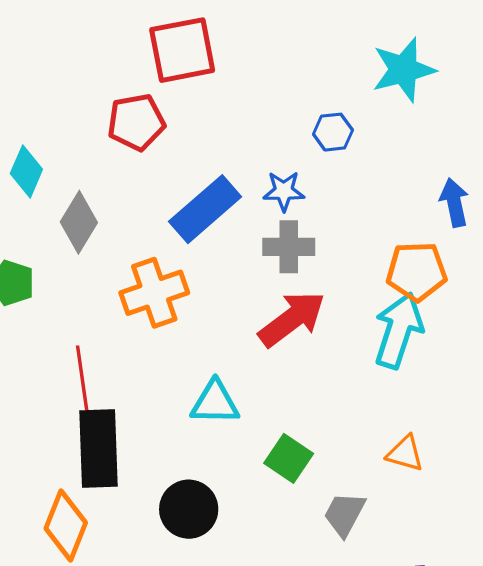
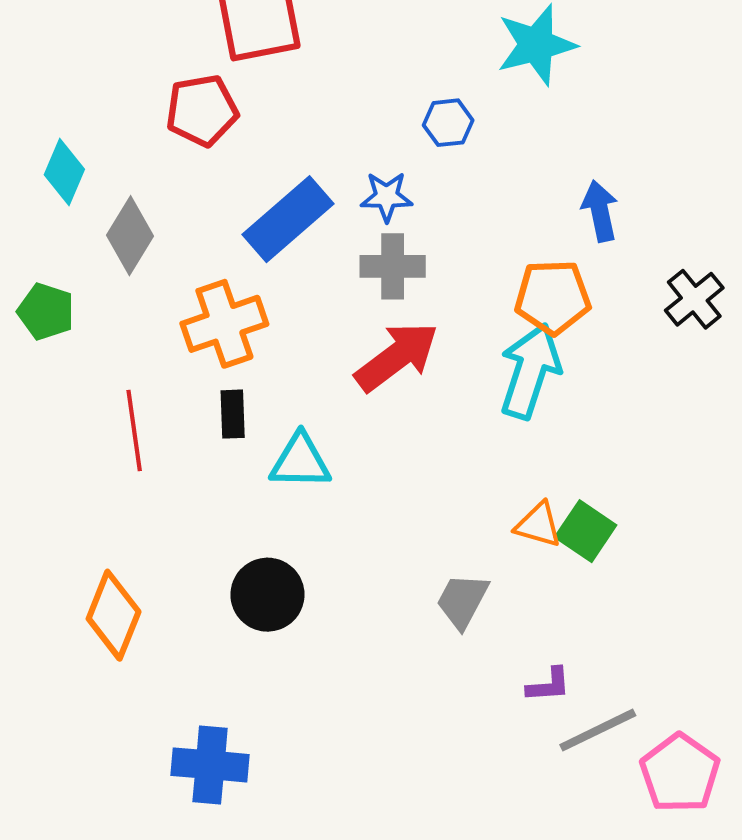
black rectangle: (99, 448) -> (233, 414), moved, size x0.5
green square: (289, 458) -> (586, 531), moved

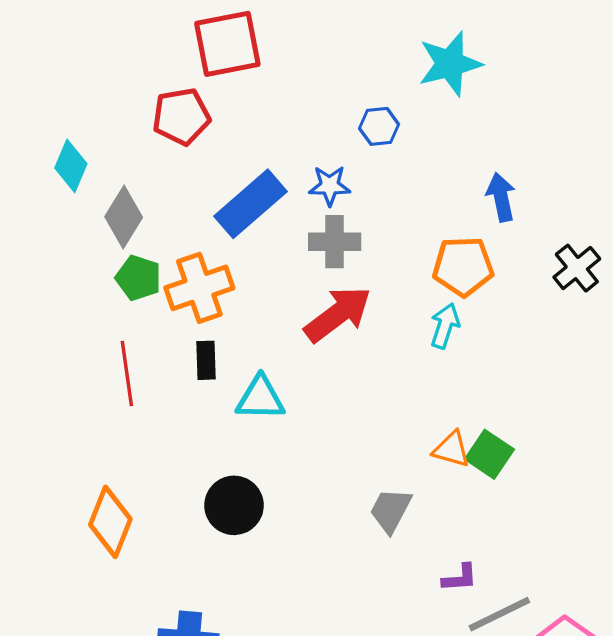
green pentagon: (46, 312) -> (138, 278), moved
cyan arrow: (530, 371) -> (445, 326), size x0.6

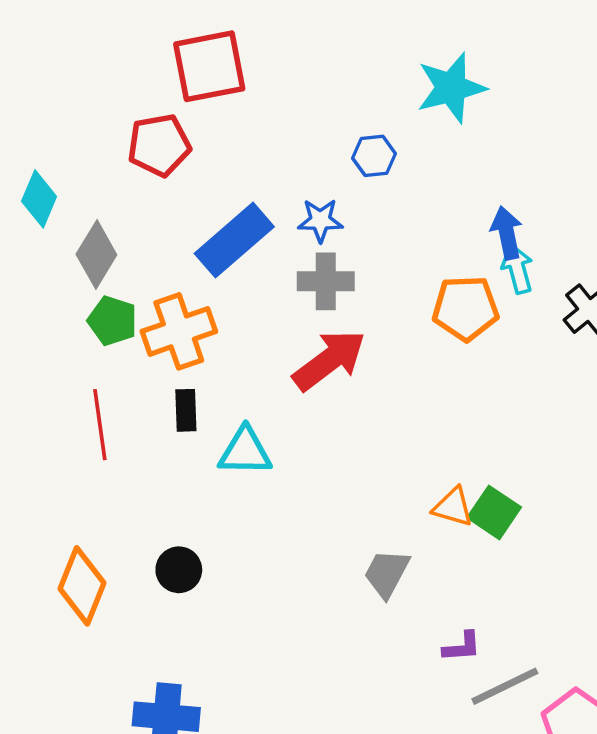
cyan arrow: (445, 326) -> (517, 269), moved, turned -33
black circle: (234, 505) -> (179, 570), moved, size x0.7

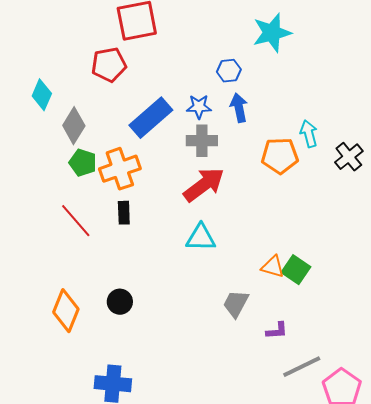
blue arrow: (507, 233) -> (239, 108), moved
red line: (100, 425) -> (76, 221), turned -33
cyan triangle: (245, 452) -> (201, 238), moved
purple L-shape: (462, 647) -> (277, 331), moved

